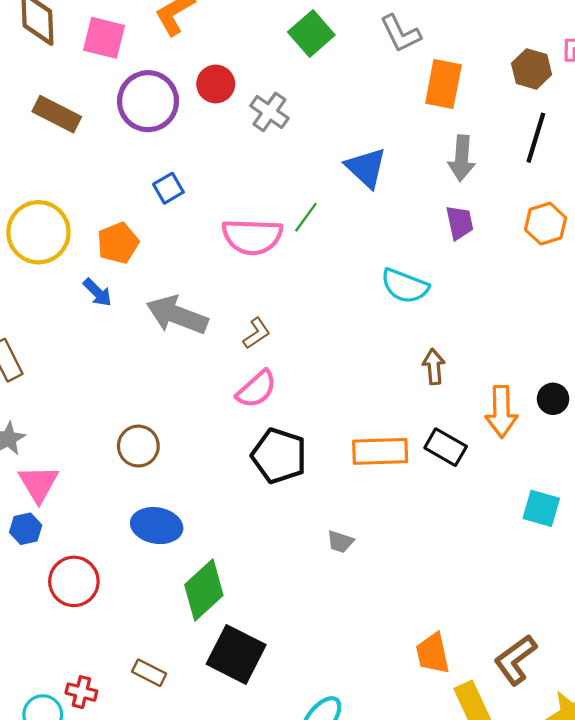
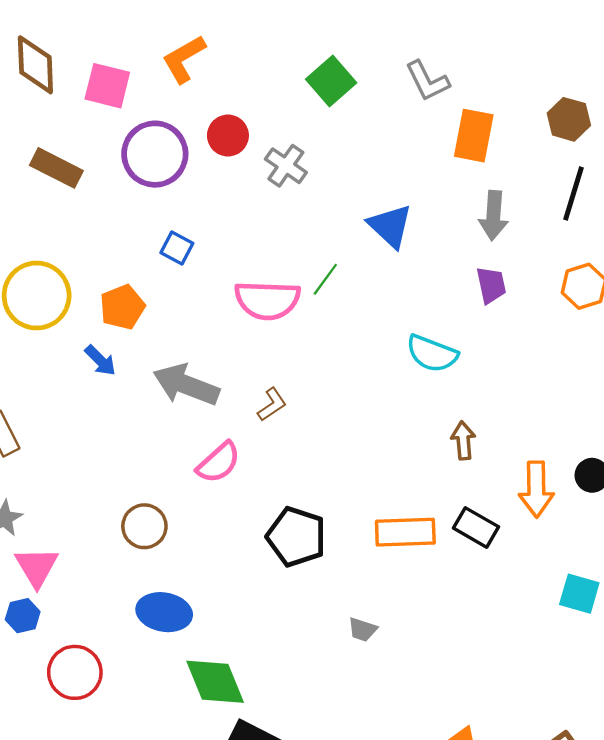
blue square: (168, 188) -> (177, 248), turned -32
pink semicircle: (257, 389) -> (219, 463), moved
green diamond: (204, 590) -> (215, 682), turned -70

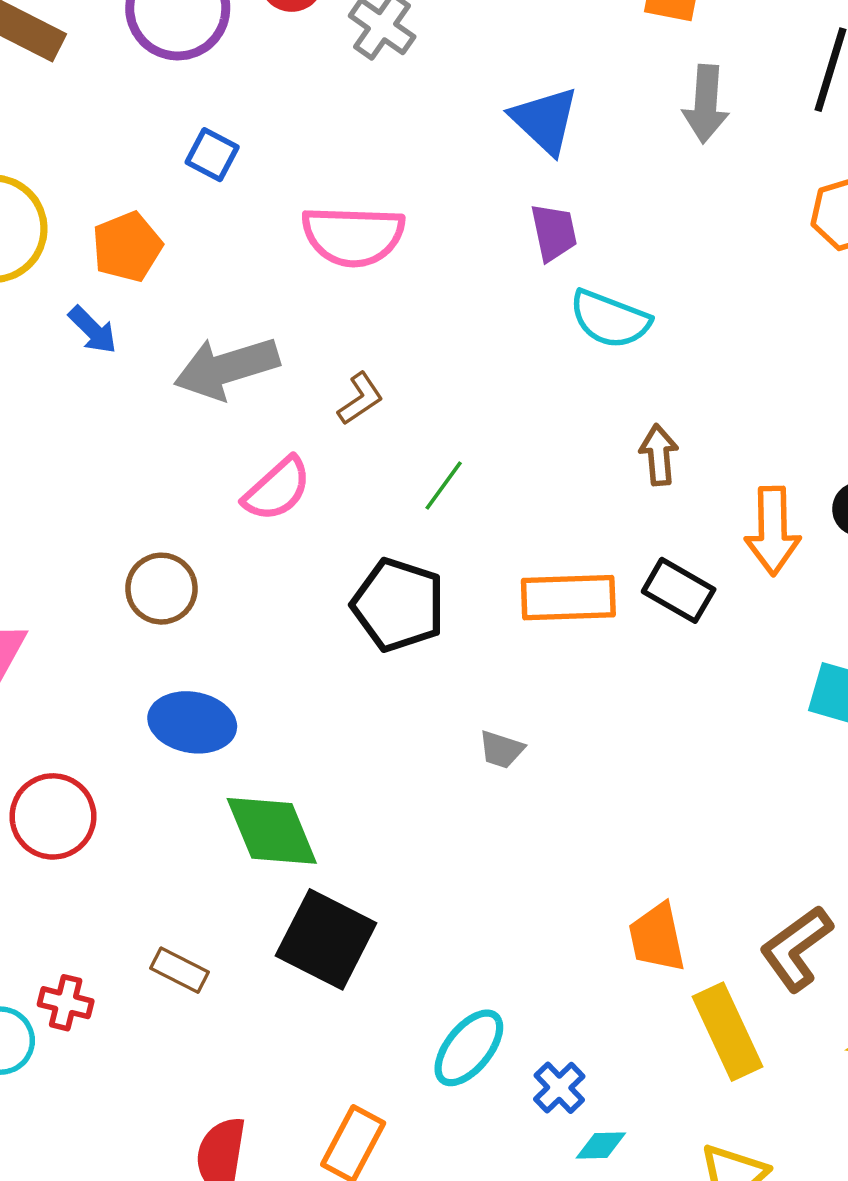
green line: (325, 279) -> (444, 486), moved
purple trapezoid: (491, 285) -> (554, 232), moved
gray arrow: (186, 385) -> (227, 368), turned -38

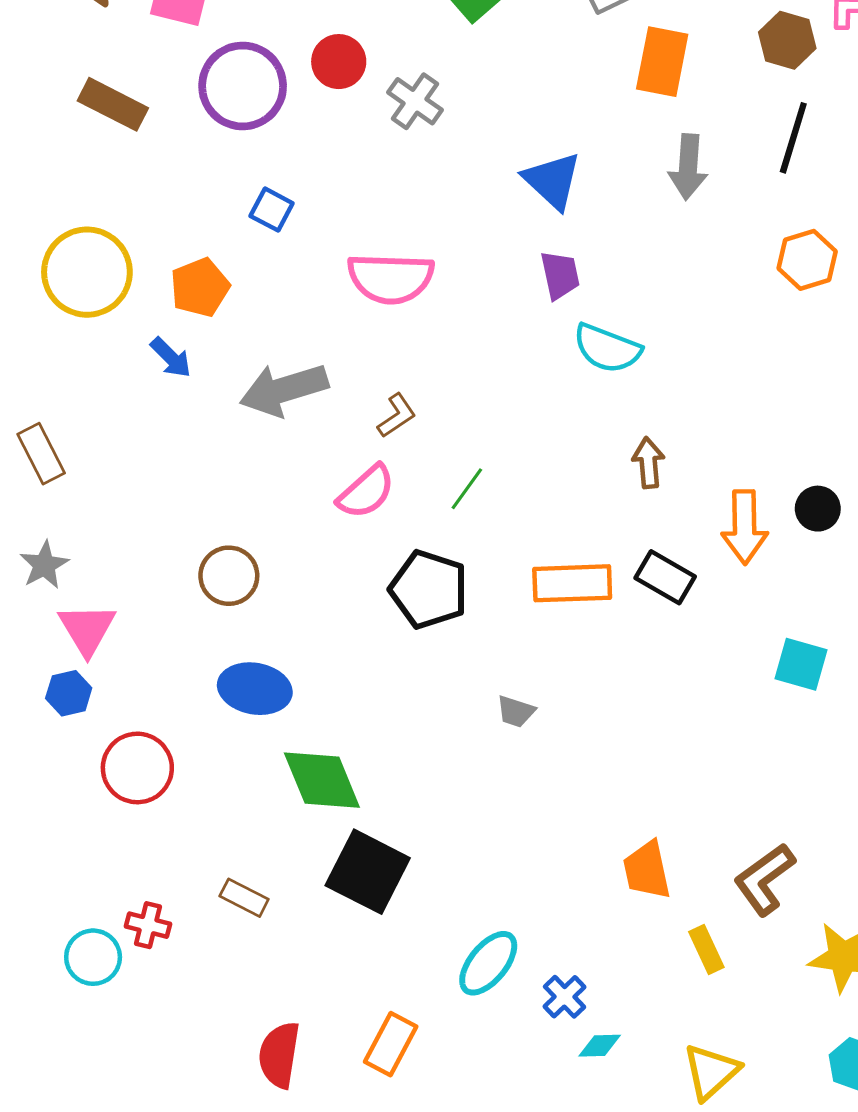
pink semicircle: (277, 489) -> (366, 492), moved
yellow rectangle: (727, 1032) -> (706, 950), size x0.6

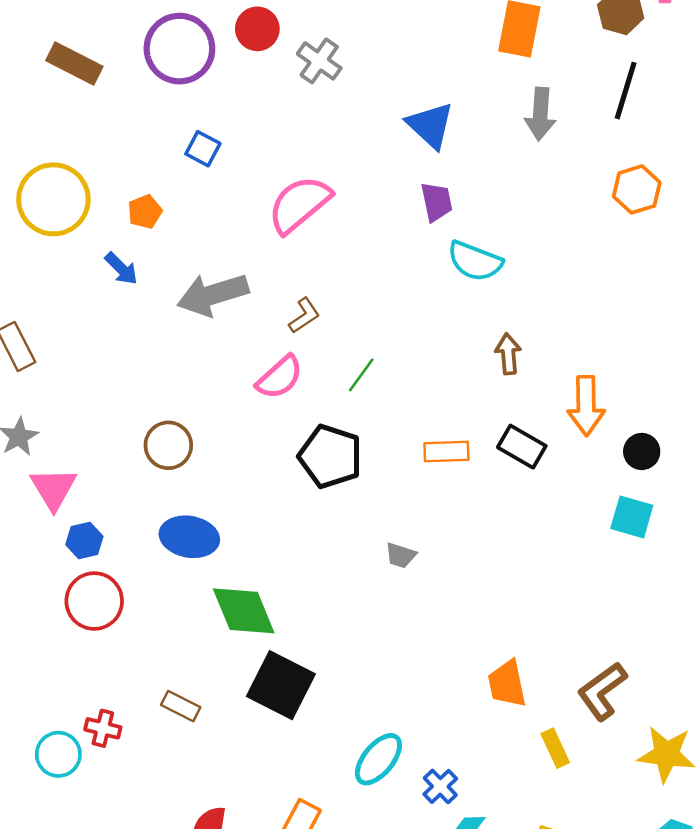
pink semicircle: (391, 278) -> (299, 204), turned 138
orange pentagon: (200, 287) -> (145, 212), size x0.7
black circle: (818, 509) -> (642, 451), moved
orange rectangle: (572, 583) -> (446, 451), size x0.7
blue hexagon: (69, 693) -> (84, 540), moved

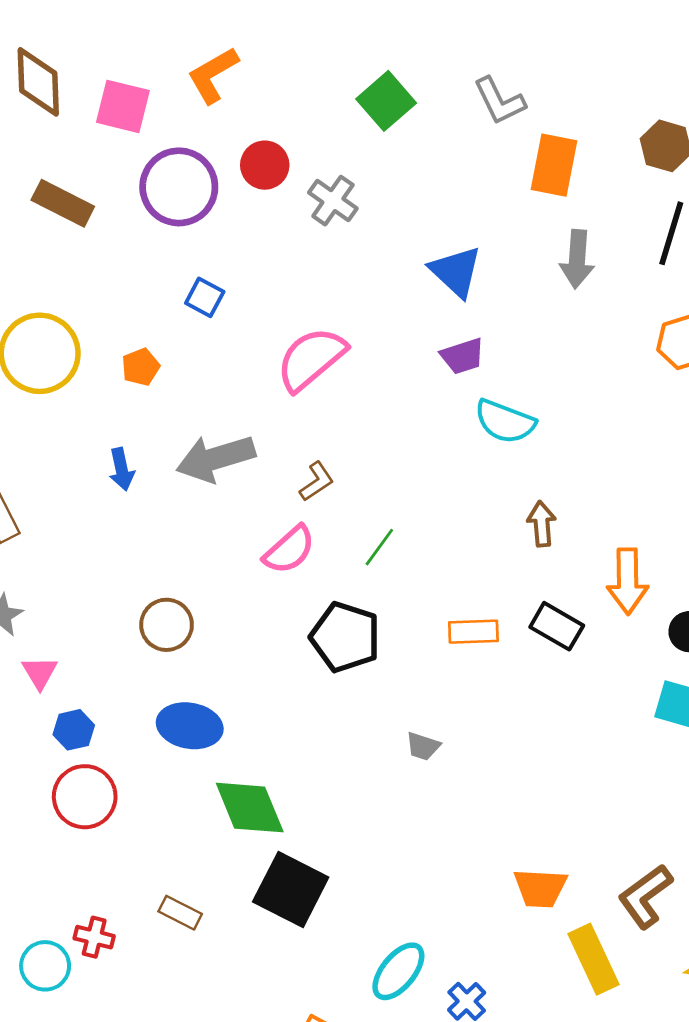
purple trapezoid: (437, 202) -> (463, 356), turned 84
blue arrow: (121, 269) -> (121, 469), moved, turned 33
pink triangle: (53, 489) -> (40, 673), size x0.7
orange trapezoid: (507, 684) -> (540, 888), turned -75
yellow rectangle: (555, 748) -> (594, 959), size x1.6

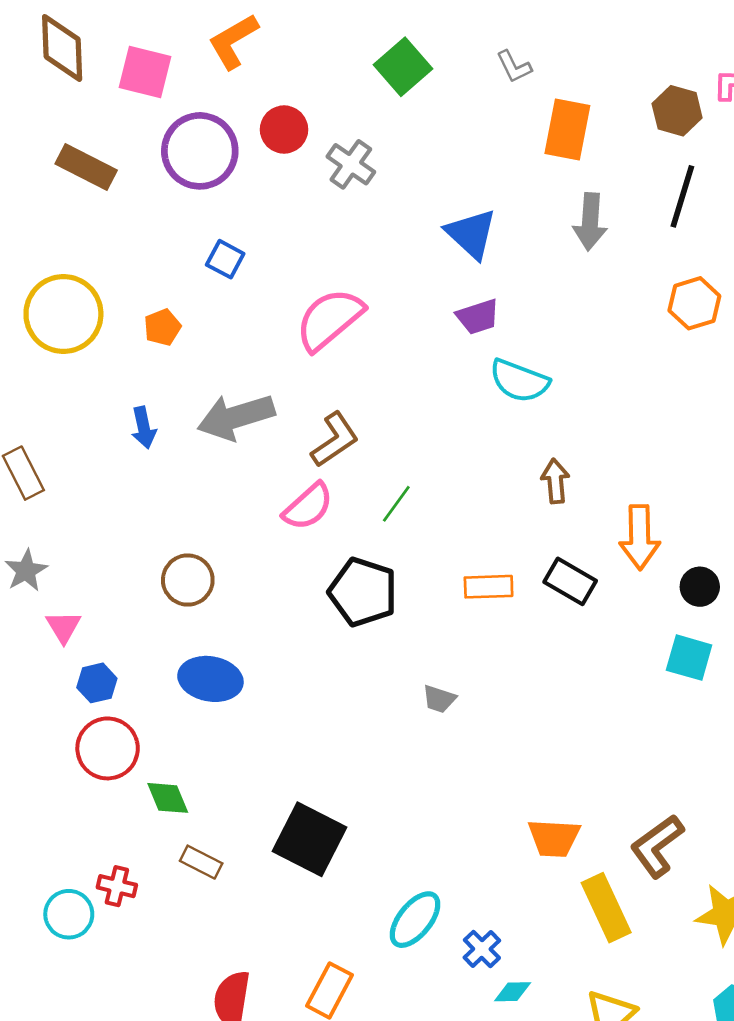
gray L-shape: (499, 101) -> (514, 67), size x0.7
brown L-shape: (317, 482) -> (335, 440), size x1.4
green diamond: (250, 808) -> (168, 798), moved, size x0.6

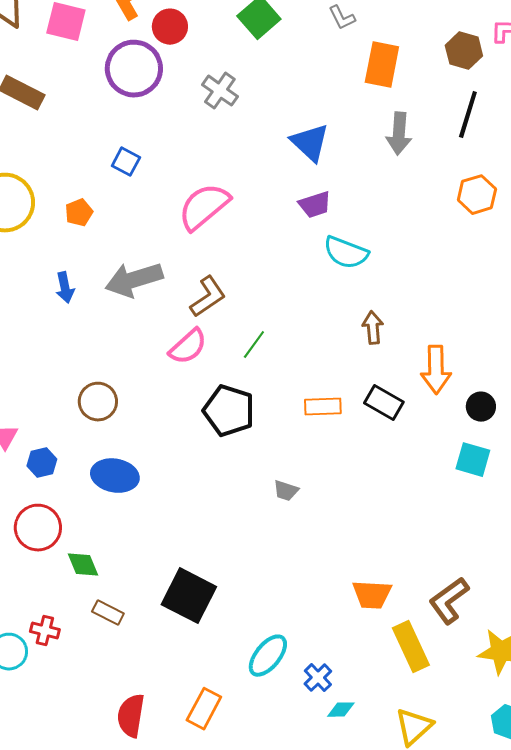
red circle: (284, 130) -> (170, 27), moved
purple circle: (200, 151) -> (134, 69), moved
blue hexagon: (97, 683) -> (42, 463), moved

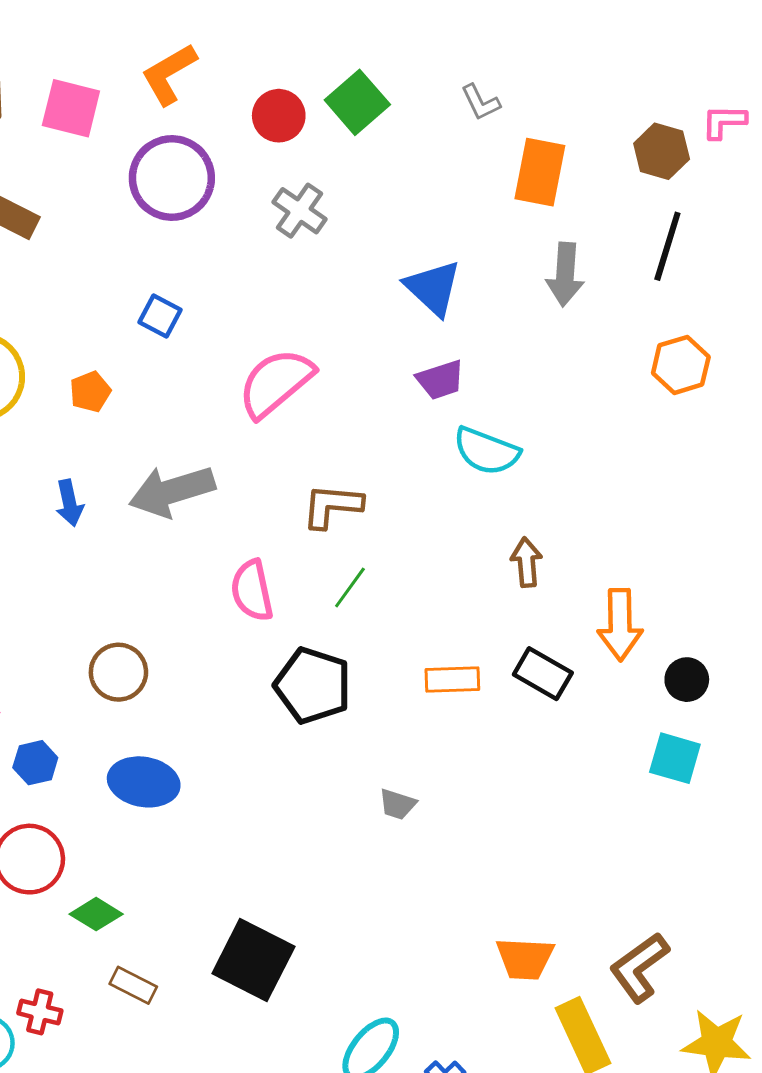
red circle: (170, 27) -> (279, 116), moved
brown L-shape: (208, 297) -> (332, 506), moved, turned -141
pink semicircle: (188, 347) -> (252, 591), turned 120
green diamond: (83, 565) -> (96, 914), turned -36

